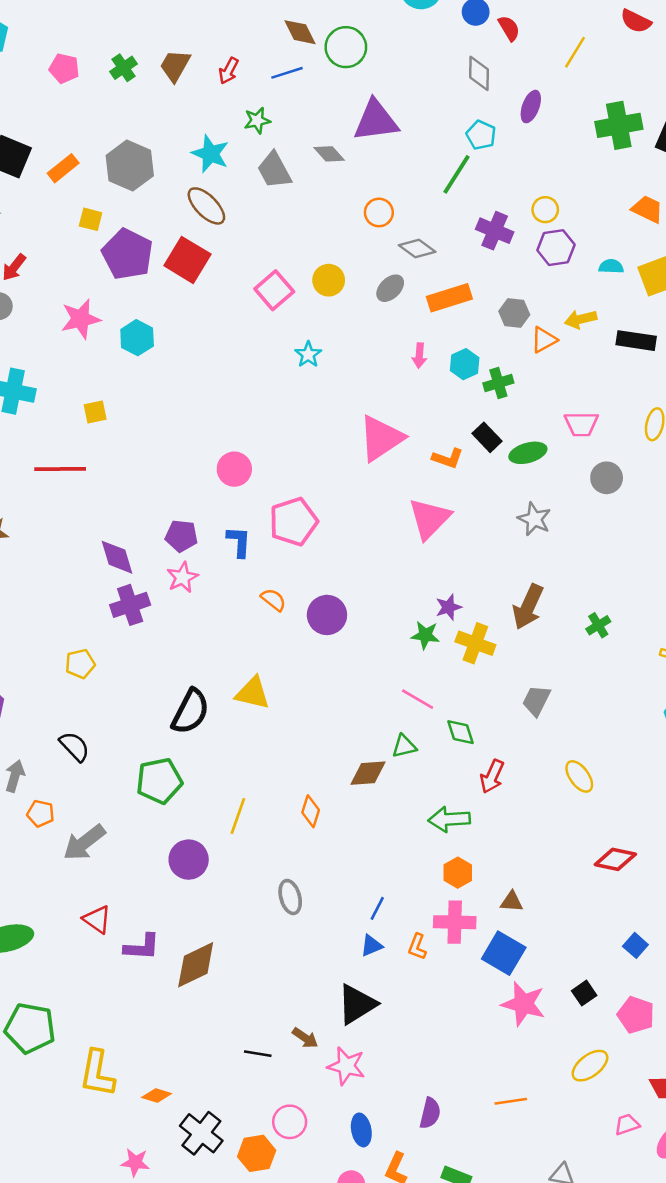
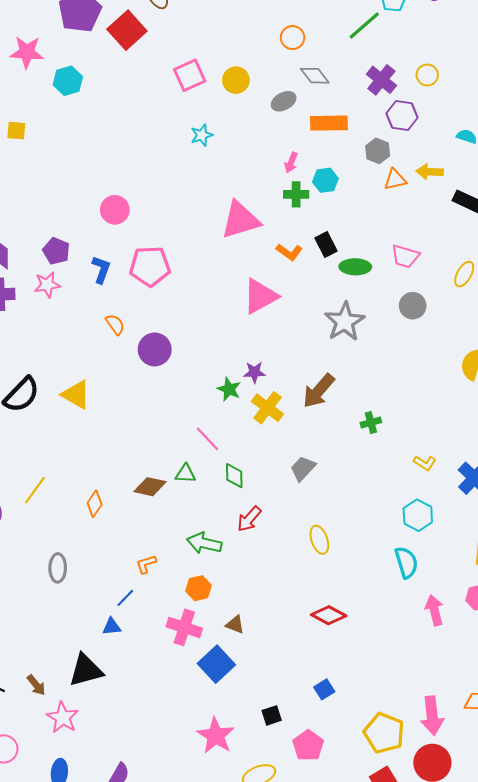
purple hexagon: (556, 248) -> (402, 116), moved
green cross: (498, 383) -> (296, 194), moved
gray star: (534, 519) -> (345, 322), size x1.4
orange L-shape: (417, 947) -> (146, 564), moved, turned 35
pink star: (523, 1004) -> (216, 736), moved

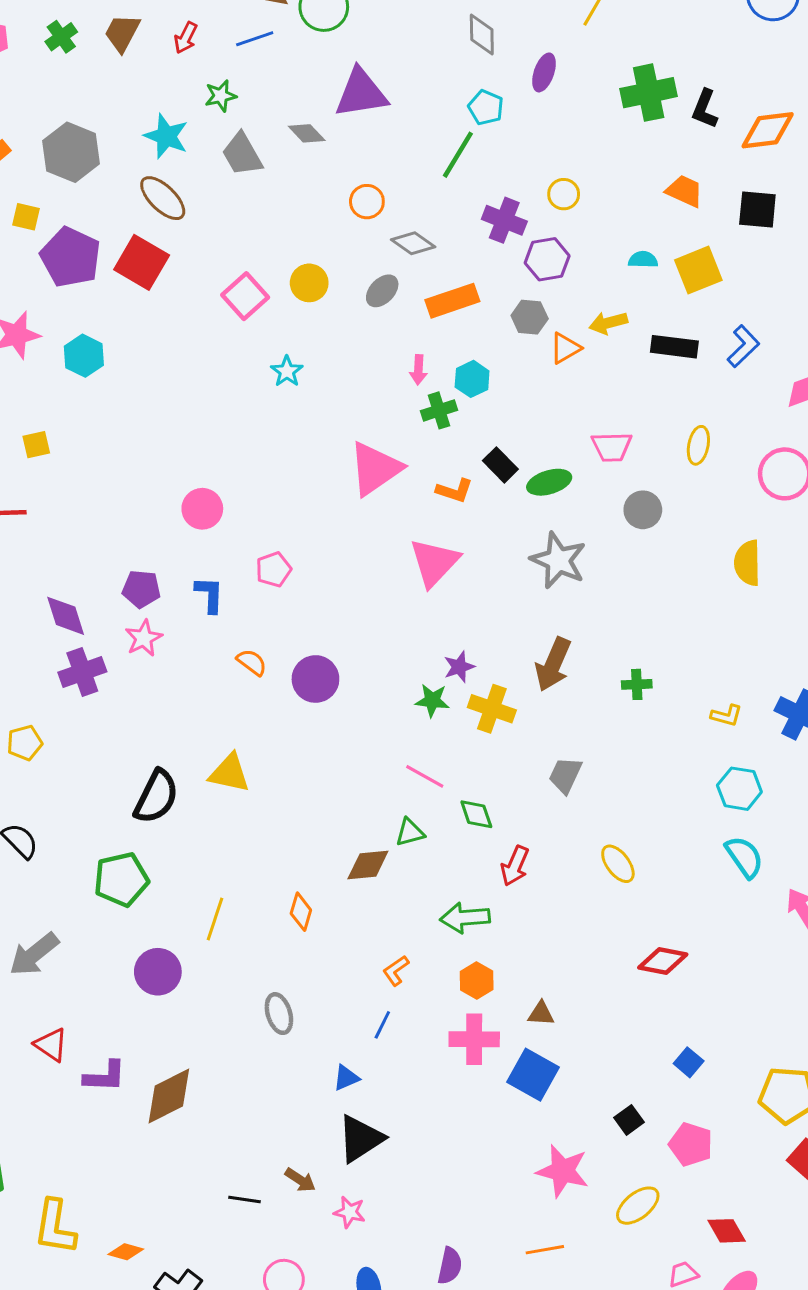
pink pentagon: (150, 266) -> (274, 569), size x0.6
green cross: (371, 423) -> (637, 684), turned 30
blue triangle: (112, 627) -> (346, 1078), moved
pink star: (63, 718) -> (350, 1212), size x0.7

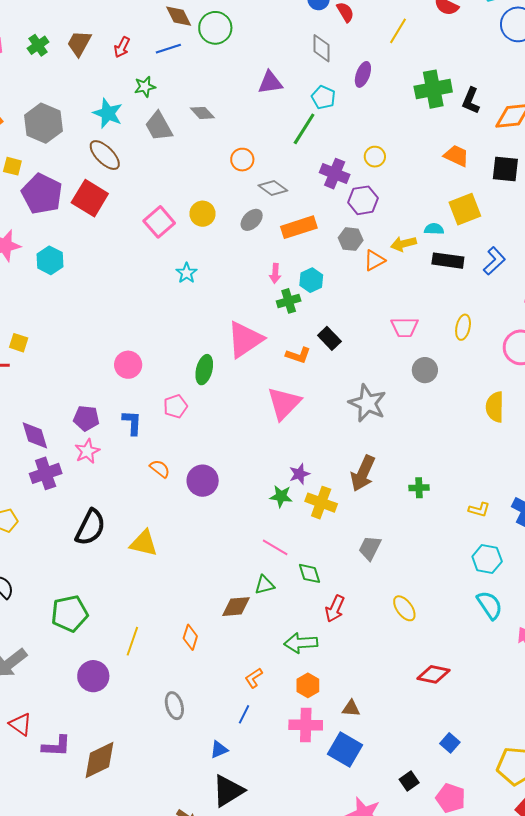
purple triangle: (361, 93) -> (270, 83), moved, size x0.7
cyan semicircle: (643, 260) -> (434, 229), moved
yellow square: (36, 445) -> (19, 343), moved, turned 30
green ellipse: (549, 482) -> (204, 370), moved, turned -60
black semicircle: (156, 797) -> (90, 527), moved

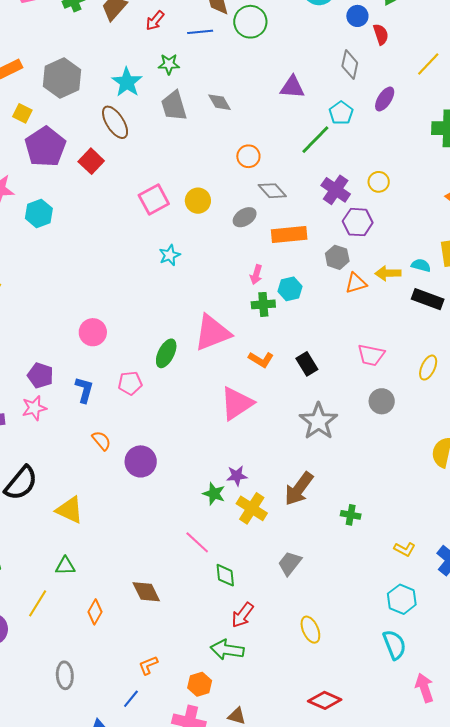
red square: (90, 198) -> (91, 161), size x0.7
black rectangle: (329, 338) -> (307, 364), moved
green triangle: (265, 585) -> (65, 566), moved
brown diamond: (236, 607) -> (146, 592), turned 56
green arrow: (301, 643) -> (227, 650), moved

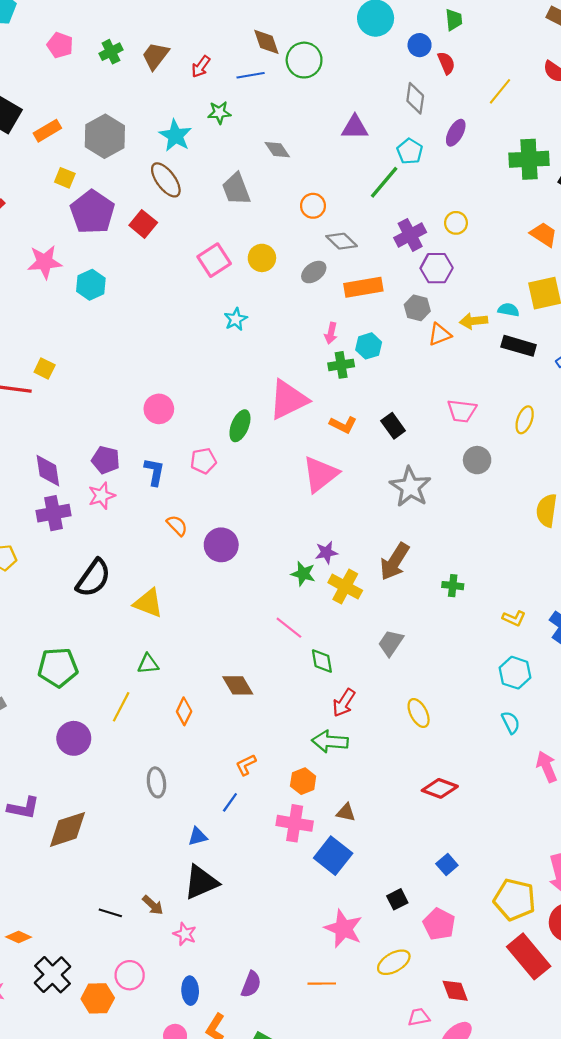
gray trapezoid: (174, 106) -> (236, 189), moved
purple cross: (336, 190) -> (410, 235), turned 32
cyan semicircle: (394, 645) -> (511, 723), size x0.7

